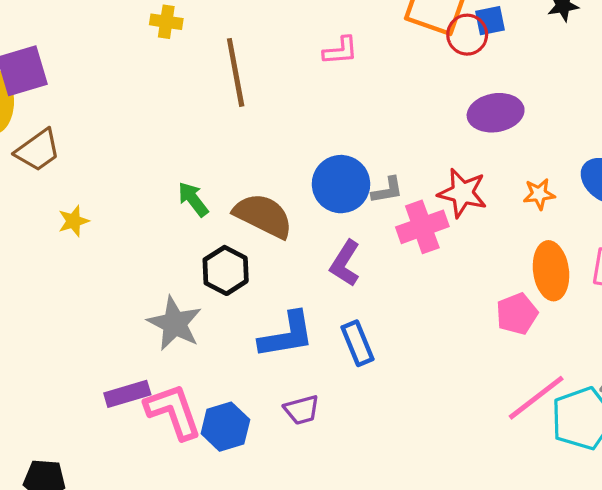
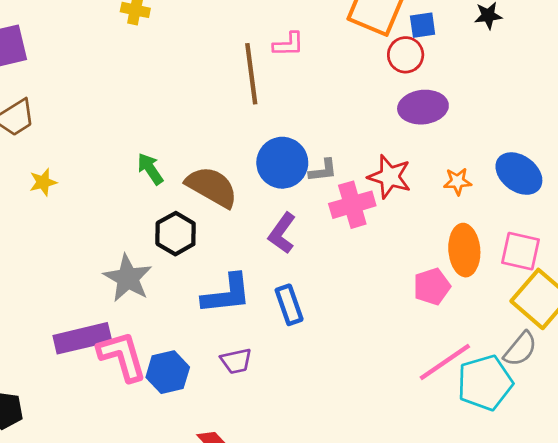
red circle: (467, 35) -> (406, 55), moved
brown line: (236, 72) -> (251, 74), moved
purple rectangle: (127, 394) -> (82, 338), size x1.4

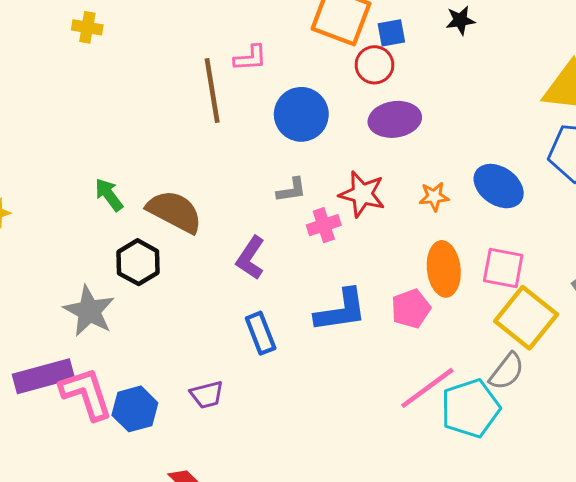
blue circle: (282, 163) -> (301, 114), moved
pink cross: (352, 205) -> (324, 225), size x0.7
blue L-shape: (227, 294) -> (341, 311), moved

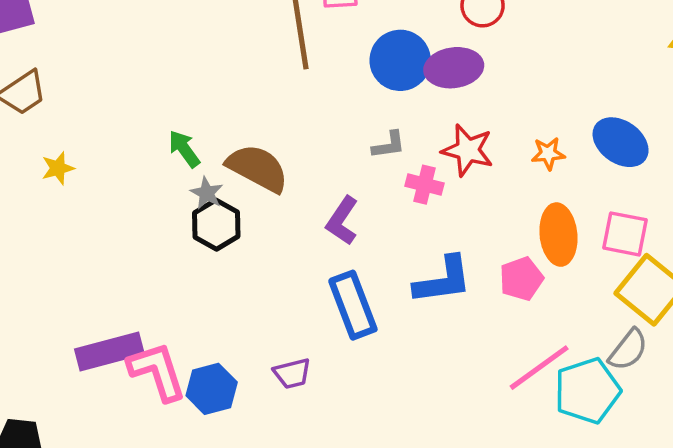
purple ellipse: (395, 119) -> (454, 68), moved
pink cross: (324, 225) -> (424, 185), turned 32
gray star: (89, 311) -> (207, 193), moved, size x0.6
blue rectangle: (261, 333) -> (353, 305), size x1.4

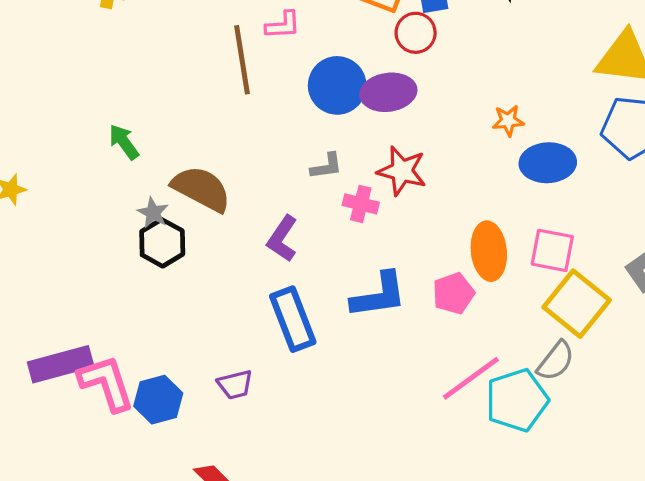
blue ellipse: (621, 142) -> (548, 163), turned -38
green arrow: (184, 149) -> (124, 142), moved
orange star: (548, 153) -> (508, 121), moved

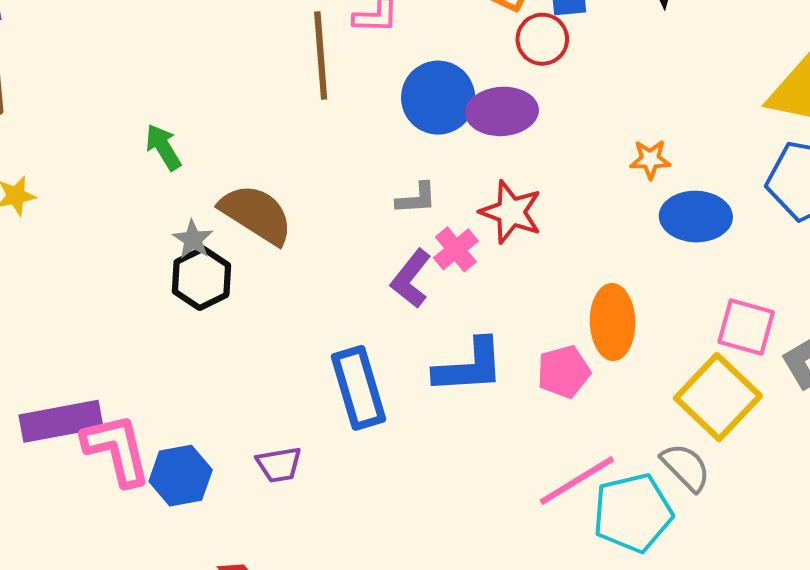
pink cross: (361, 204) -> (456, 249), turned 32
purple L-shape: (282, 239) -> (411, 279), moved
pink square: (552, 250) -> (746, 327), moved
gray semicircle: (556, 361) -> (686, 467), turned -87

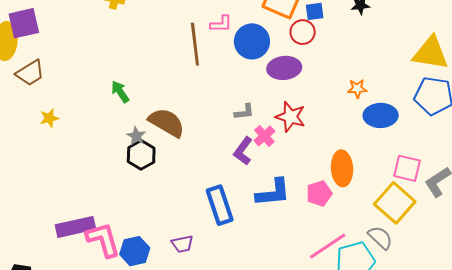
blue circle: (438, 98) -> (252, 41), moved

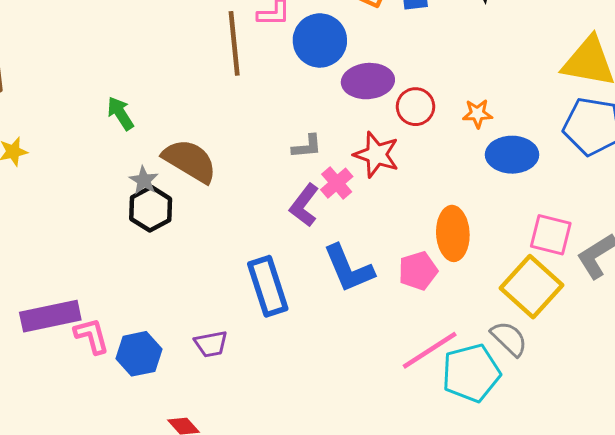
red circle: (303, 32) -> (416, 107), moved
blue L-shape: (273, 193) -> (349, 269), turned 72
pink L-shape: (103, 240) -> (92, 336), size x0.7

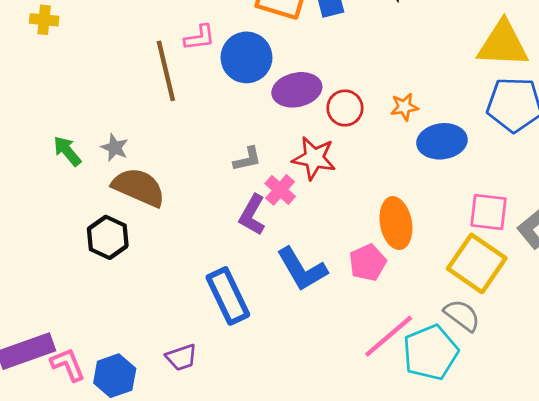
gray star: (144, 180) -> (115, 148), moved

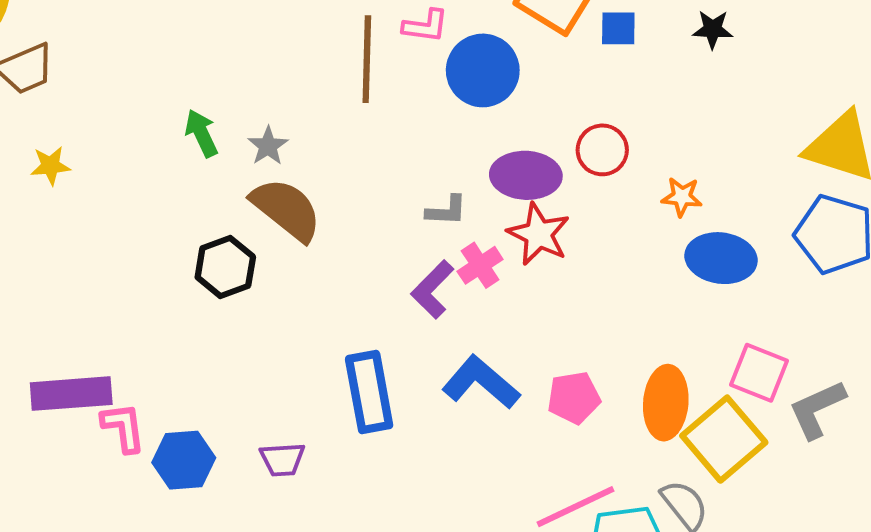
purple ellipse: (297, 90) -> (526, 175), moved
red circle: (345, 108) -> (602, 150), moved
orange ellipse: (396, 223) -> (666, 403), moved
blue L-shape: (302, 269) -> (481, 382), turned 146

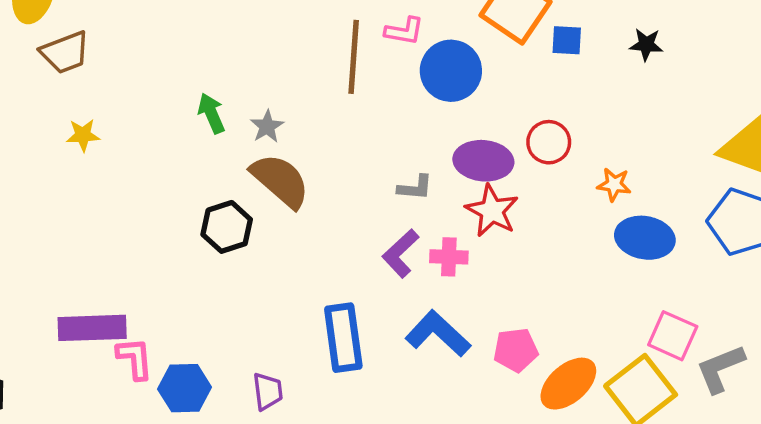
pink cross: (480, 265) -> (449, 257), moved, turned 33
orange ellipse: (666, 403) -> (568, 384), moved, turned 42
purple trapezoid: (282, 459) -> (268, 391), turned -96

